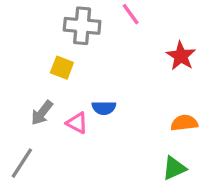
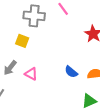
blue semicircle: (104, 108) -> (71, 72), moved, turned 40

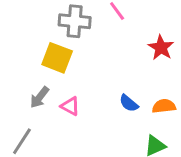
yellow square: (22, 41) -> (57, 58), size x1.5

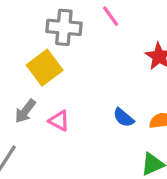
yellow square: (57, 58) -> (45, 68), turned 32

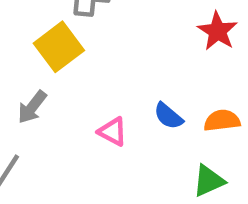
pink triangle: (59, 121) -> (113, 132), moved

